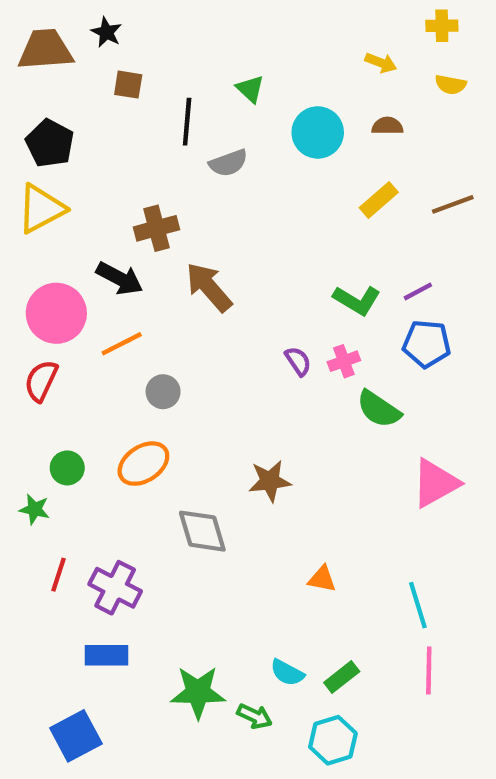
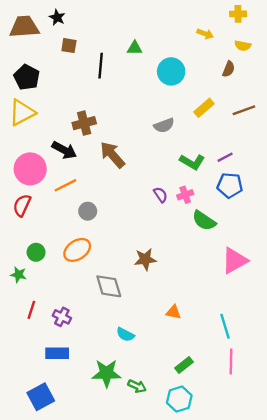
green triangle: (250, 89) -> (135, 48), turned -42
brown semicircle: (387, 126) -> (229, 69), moved, turned 112
gray semicircle: (228, 163) -> (164, 125), moved
purple cross: (115, 588) -> (62, 317), size x0.7
cyan semicircle: (287, 673) -> (125, 334), moved

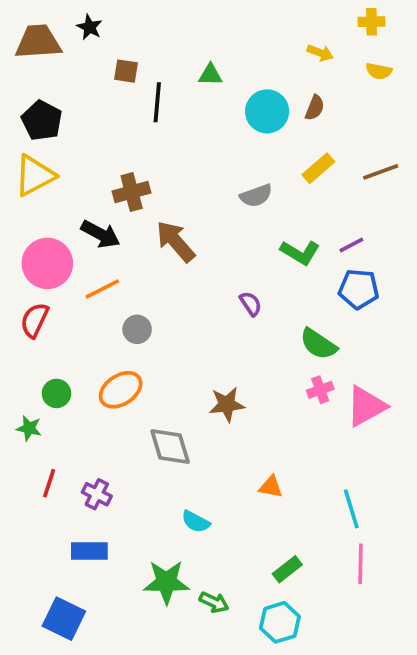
brown square: (69, 46) -> (126, 71), moved
brown semicircle: (229, 69) -> (315, 108), moved
pink cross: (185, 195) -> (320, 390), moved
blue square: (41, 397) -> (64, 619), turned -36

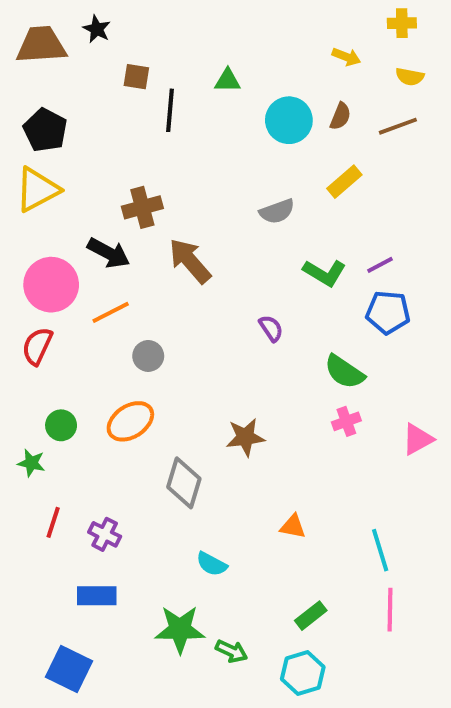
brown line: (381, 172) -> (398, 126), moved
pink triangle: (366, 406) -> (418, 439), moved, size x0.7
gray diamond: (170, 447) -> (184, 483), turned 33

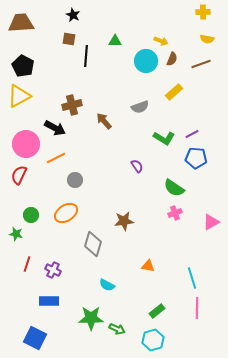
black star: (97, 29) -> (73, 15), moved
yellow arrow: (346, 57) -> (161, 41), moved
brown arrow: (190, 261) -> (104, 121), moved, size x0.7

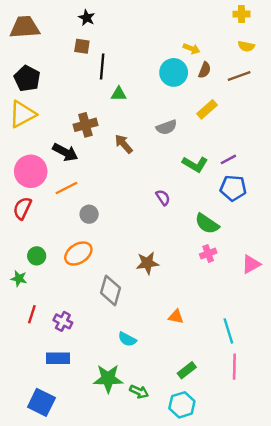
green triangle: (115, 41) -> (119, 94), moved

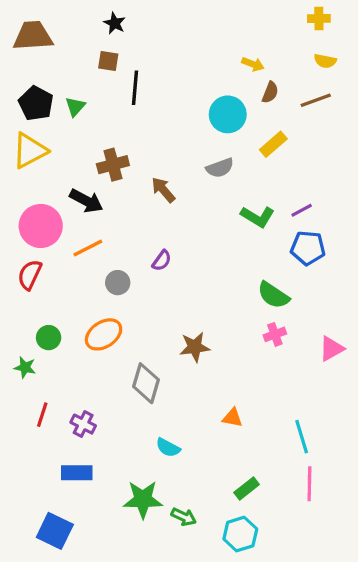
cyan circle: (174, 72) -> (228, 114), moved
green triangle: (119, 94) -> (75, 107), moved, turned -49
purple semicircle: (163, 198) -> (162, 261), moved, turned 70

